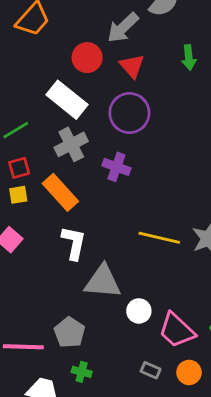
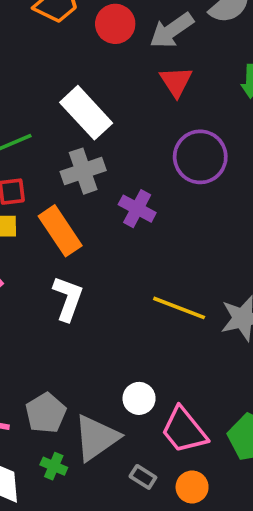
red circle: (87, 58) -> (115, 24), moved
purple circle: (129, 113) -> (200, 157), moved
gray triangle: (103, 282) -> (96, 438), moved, turned -48

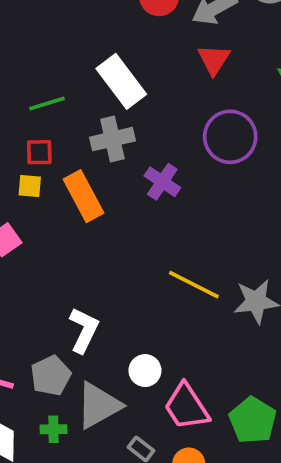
white L-shape: (68, 298) -> (84, 330), moved
green cross: (54, 466) -> (53, 429), turned -30

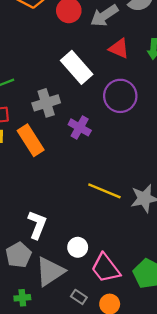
red triangle: (214, 60) -> (119, 49), moved, turned -35
white rectangle: (121, 81) -> (77, 67), moved
green cross: (53, 429) -> (22, 298), moved

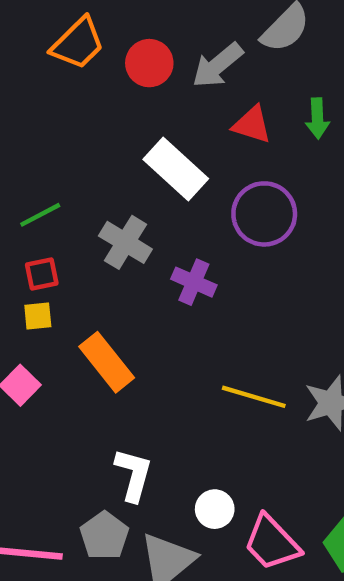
gray cross: (46, 103) -> (125, 242), turned -35
orange rectangle: (31, 140) -> (107, 362), moved

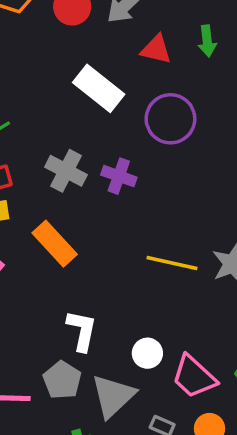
gray cross: (125, 242) -> (66, 171), moved

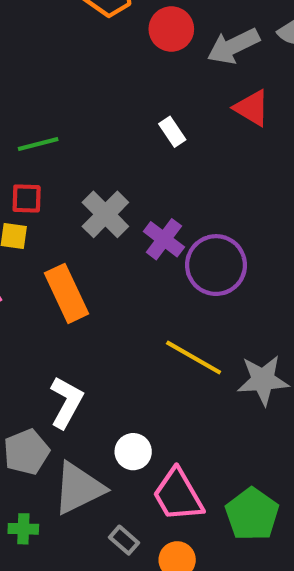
white rectangle: (99, 88) -> (172, 132), size x0.5
purple circle: (170, 119) -> (216, 265), moved

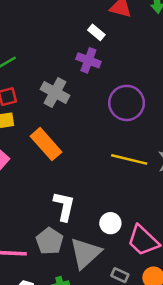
white rectangle: (172, 132) -> (96, 32), moved
purple cross: (164, 239) -> (88, 60), moved

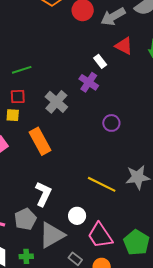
purple circle: (127, 103) -> (111, 123), size x0.6
yellow line: (129, 159) -> (102, 184), moved

